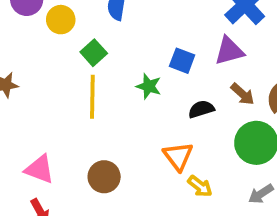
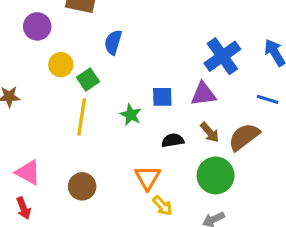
yellow circle: (61, 20) -> (61, 65), moved
blue square: (182, 61) -> (162, 97), turned -30

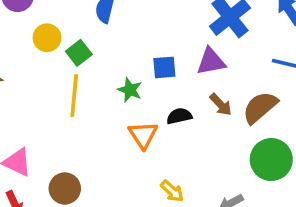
green circle: (216, 175) -> (271, 160), moved
orange triangle: (148, 178) -> (143, 135), moved
brown circle: (82, 186) -> (65, 188), moved

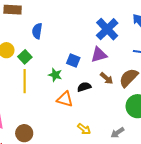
blue square: (164, 67) -> (73, 61), turned 32
orange triangle: (143, 135) -> (65, 99), turned -36

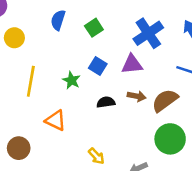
green square: (25, 57) -> (94, 28), moved
brown arrow: (107, 78) -> (137, 96), turned -40
orange triangle: (65, 99) -> (56, 121), moved

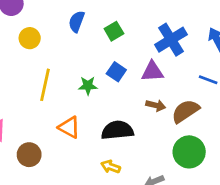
green star: (71, 80) -> (88, 86), turned -30
black semicircle: (106, 102) -> (117, 130), moved, size x1.6
yellow arrow: (96, 156) -> (111, 167), turned 150

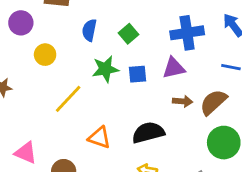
blue cross: (171, 40) -> (187, 33), turned 32
blue square: (116, 72) -> (138, 74), turned -30
yellow line: (45, 85) -> (68, 99), turned 40
green star: (88, 86) -> (105, 69), moved, size x1.4

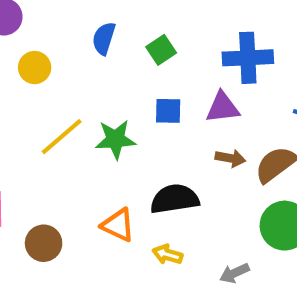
green star: (105, 69) -> (115, 139), moved
orange triangle: (99, 137) -> (118, 225), moved

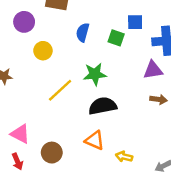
green square: (161, 50) -> (116, 38), turned -35
blue square: (168, 111) -> (135, 22), moved
green star: (115, 139) -> (95, 74), moved
black semicircle: (175, 199) -> (103, 106), moved

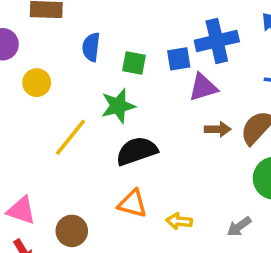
blue square: (135, 22) -> (179, 59), moved
green square: (116, 38) -> (134, 63), moved

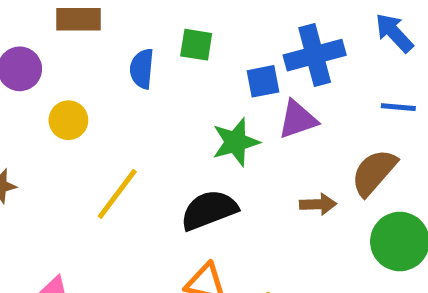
green square: (134, 63) -> (196, 45), moved
green star: (118, 106) -> (236, 142), moved
brown arrow: (218, 129) -> (318, 204), moved

